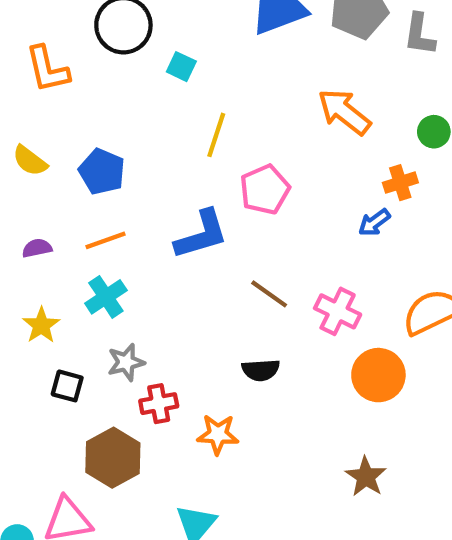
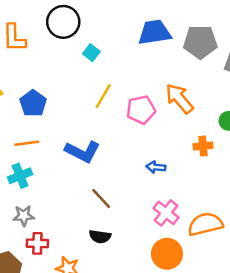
pink pentagon: (265, 190) -> (141, 110), moved
blue arrow: (374, 222) -> (156, 167), moved, turned 30
blue L-shape: (201, 235) -> (82, 152), turned 32
brown line: (269, 294) -> (101, 198), moved
pink cross: (338, 311) -> (166, 213), moved

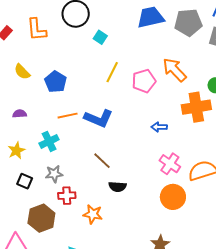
orange line: (27, 143) -> (68, 116), moved
orange cross: (203, 146) -> (196, 107), size x1.8
brown line: (101, 198) -> (102, 161), moved

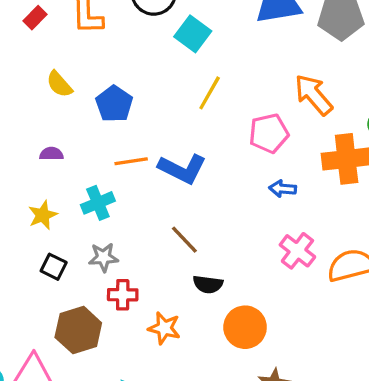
cyan square: (100, 37) -> (193, 34), size x1.5
pink pentagon: (144, 81) -> (269, 133), moved
orange circle: (173, 197) -> (245, 327), moved

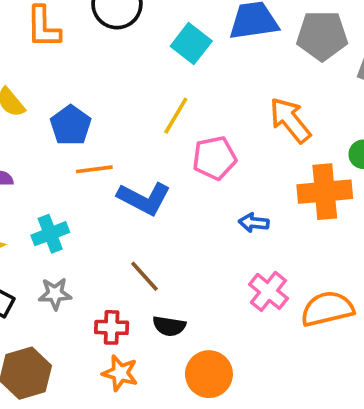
cyan square: (193, 34) -> (191, 44), moved
pink pentagon: (269, 133) -> (214, 158), moved
orange line: (131, 161) -> (94, 169), moved
red cross: (123, 295) -> (112, 327), moved

